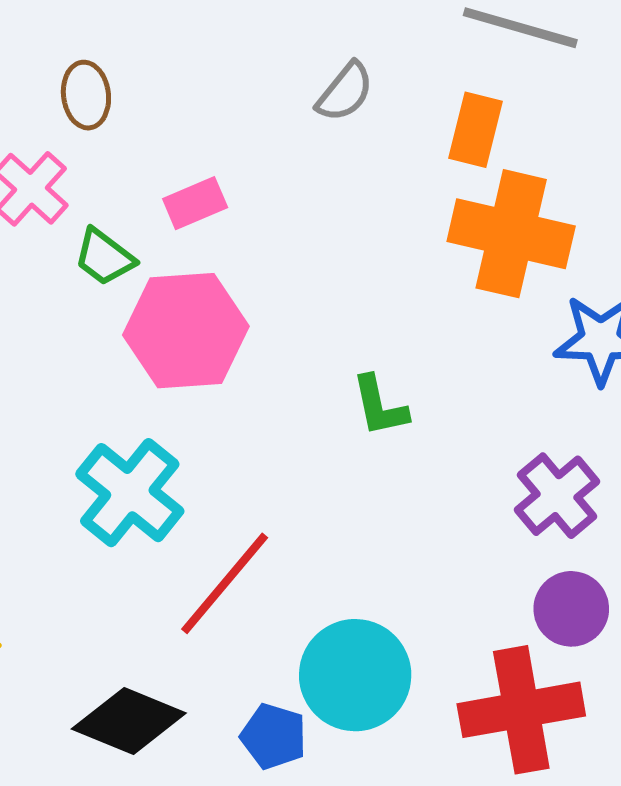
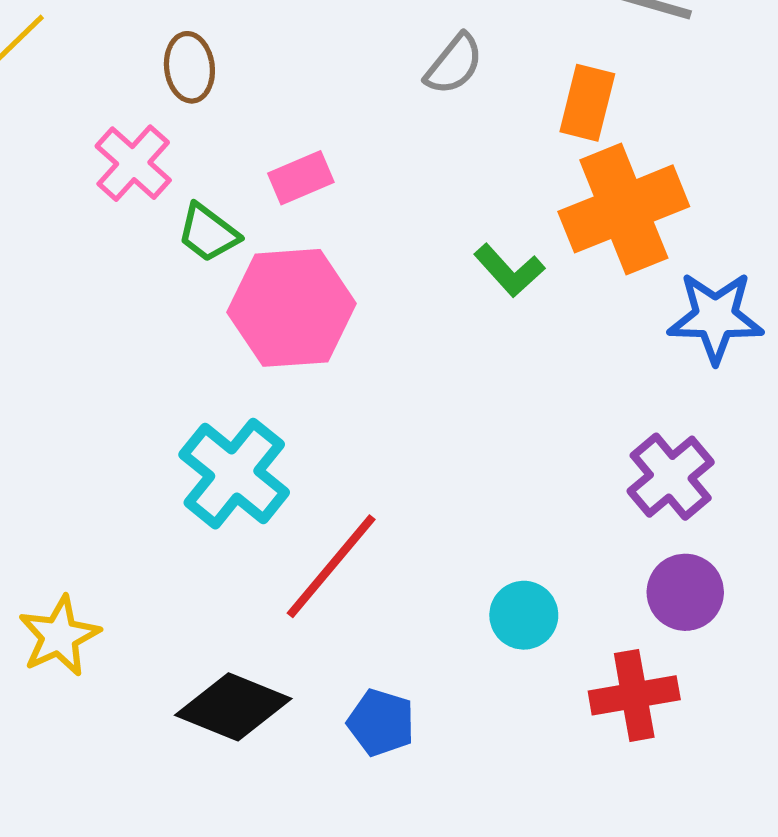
orange cross: (511, 234) -> (624, 209), turned -35
green L-shape: (380, 406) -> (509, 270), moved, turned -30
cyan circle: (355, 675) -> (524, 615), moved, size x0.6
red cross: (521, 710) -> (634, 695), size x0.7

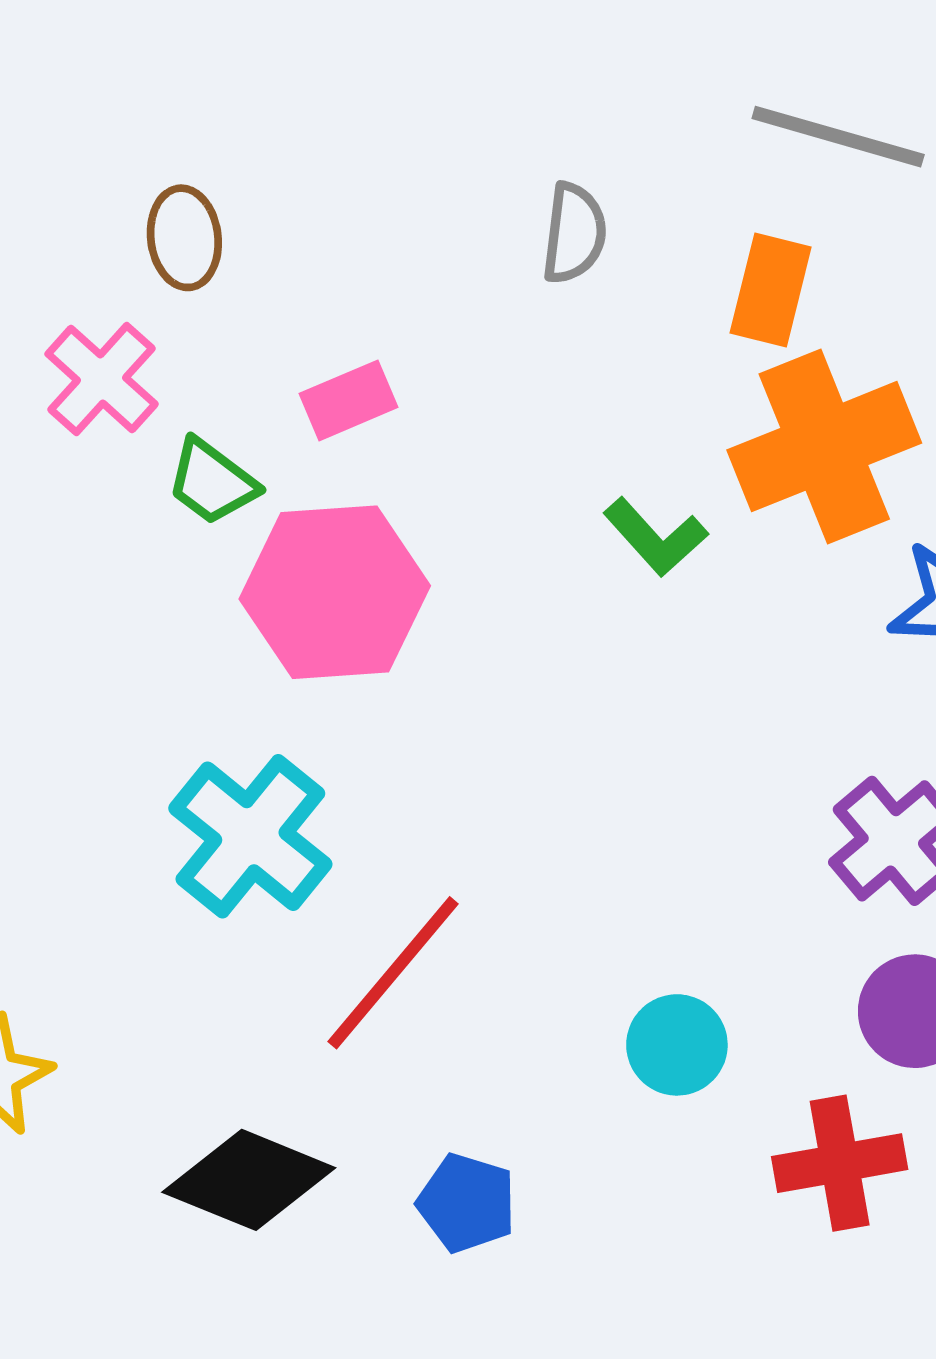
gray semicircle: (454, 64) -> (574, 233), turned -32

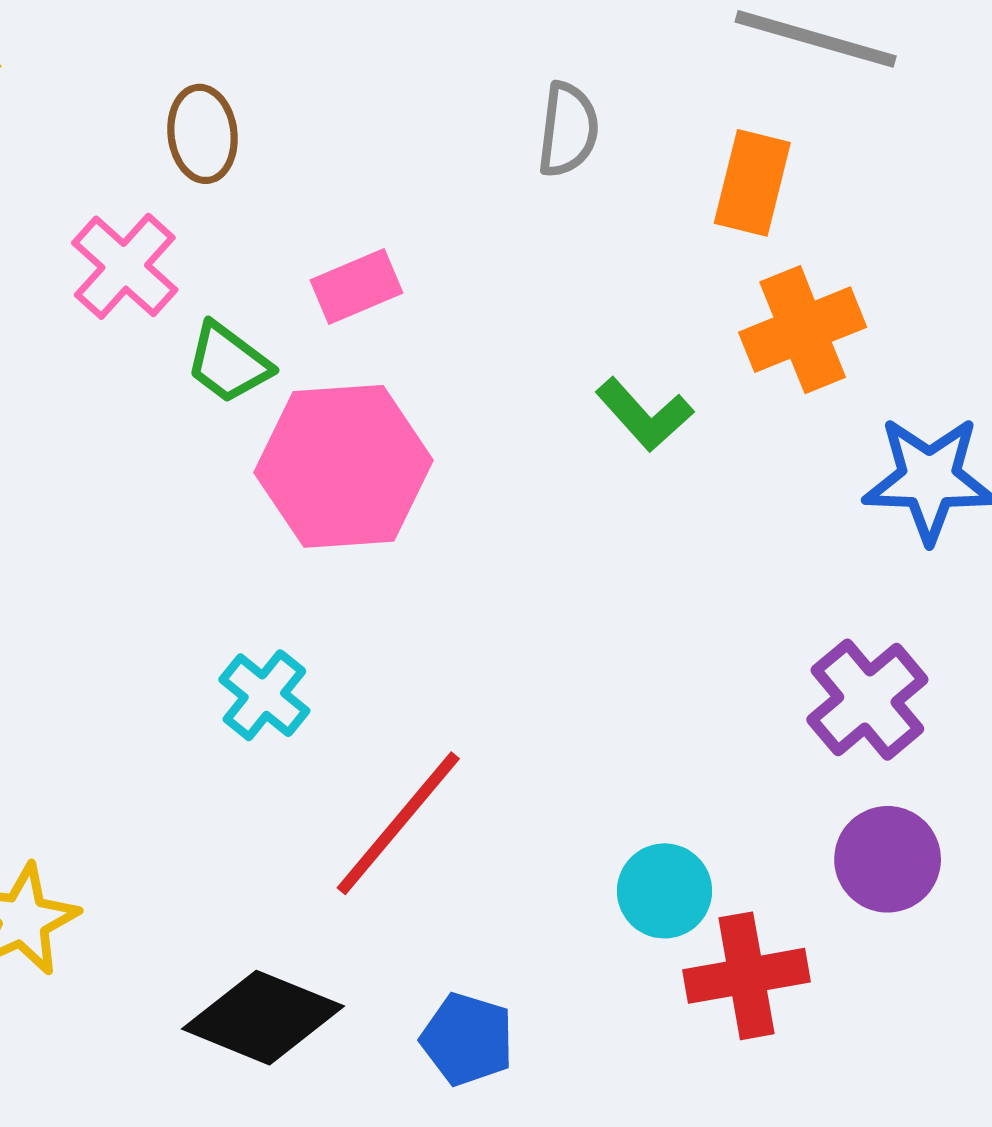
orange cross: (824, 447) -> (803, 330), size x0.7
cyan cross: (250, 836) -> (264, 695), size x0.6
red cross: (840, 1163) -> (747, 976), moved

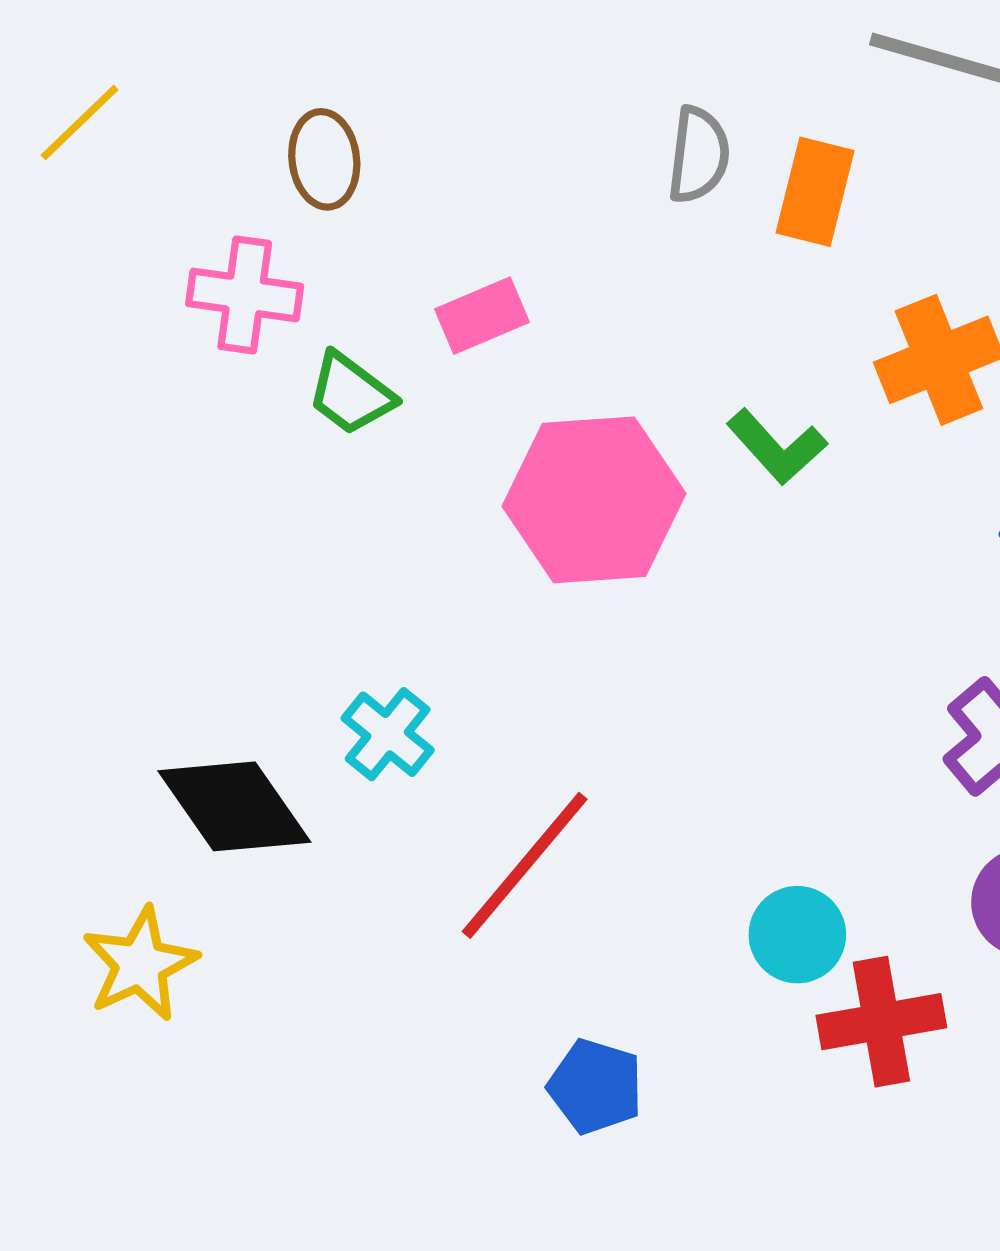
orange rectangle: (752, 183) -> (815, 192), moved
pink cross: (125, 266) -> (245, 295), turned -34
pink hexagon: (344, 466) -> (594, 500), moved
black diamond: (263, 1018) -> (234, 806), moved, turned 33

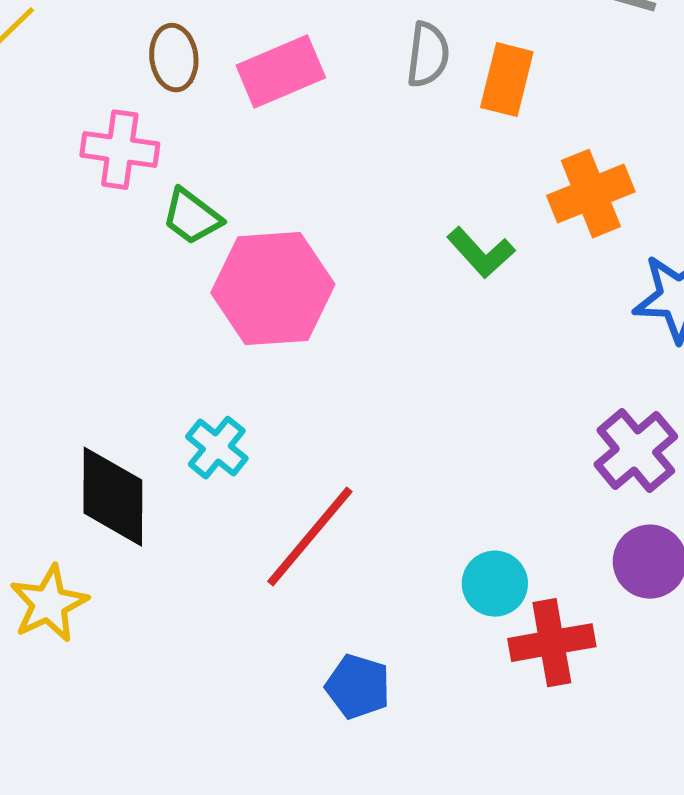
pink rectangle: (482, 316) -> (281, 72), moved, size x1.4
pink hexagon: (594, 500) -> (273, 289), moved
black diamond: (234, 806) -> (113, 497), turned 35

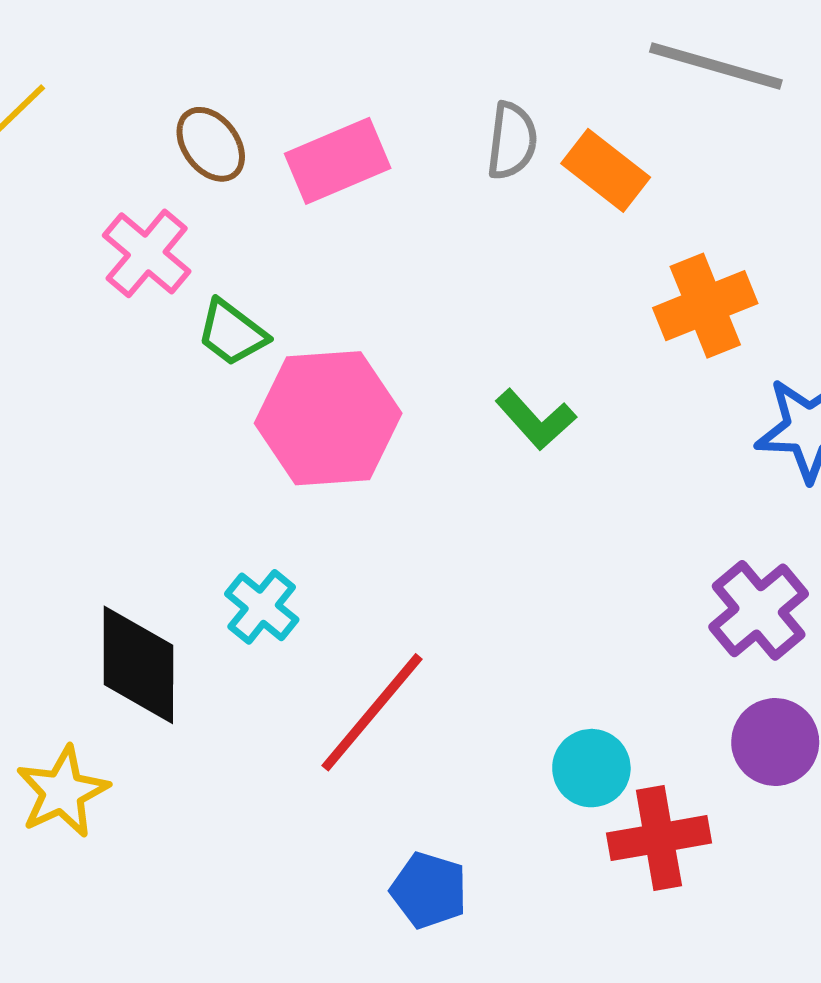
brown ellipse: (174, 58) -> (211, 144), turned -30
orange rectangle: (507, 80) -> (606, 170), turned -66
pink cross: (120, 150) -> (147, 253), turned 32
green L-shape: (481, 253) -> (536, 419), moved

